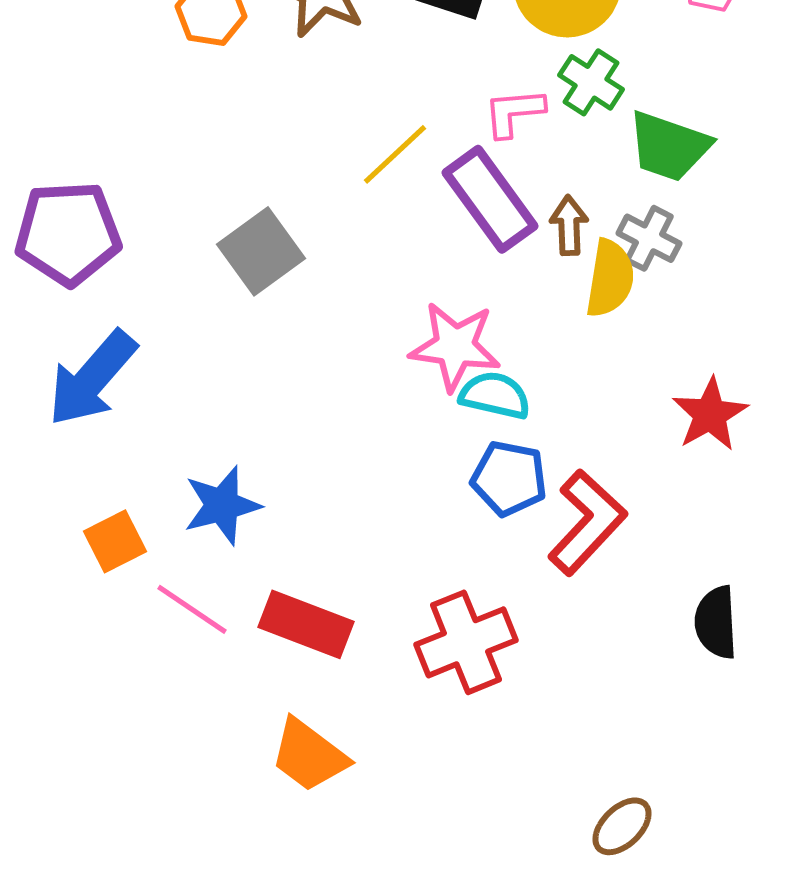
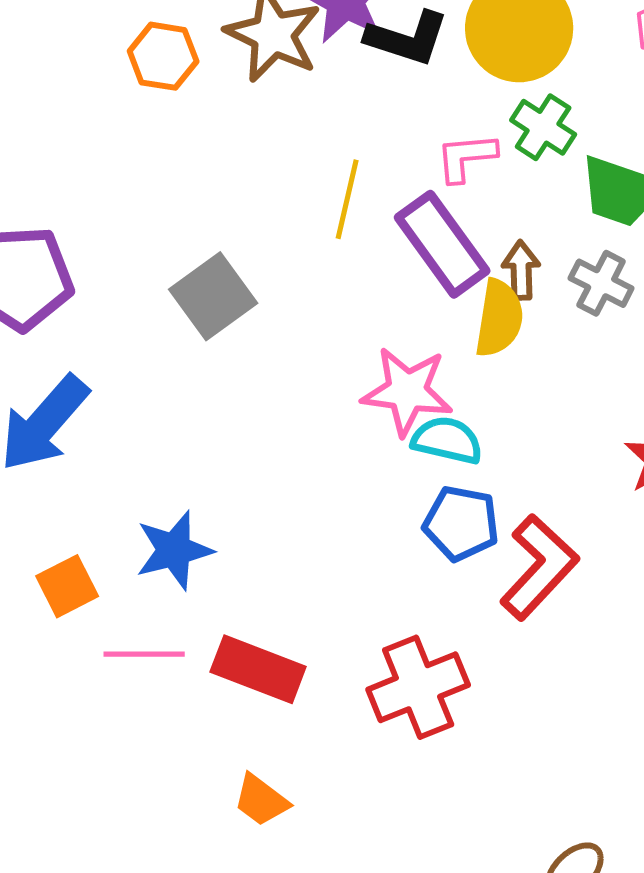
yellow line: (395, 154) -> (347, 199), turned -34
yellow semicircle: (610, 278) -> (499, 318), moved
pink line: (192, 609) -> (144, 654), turned -34
orange trapezoid: (309, 755) -> (261, 800), size x0.7

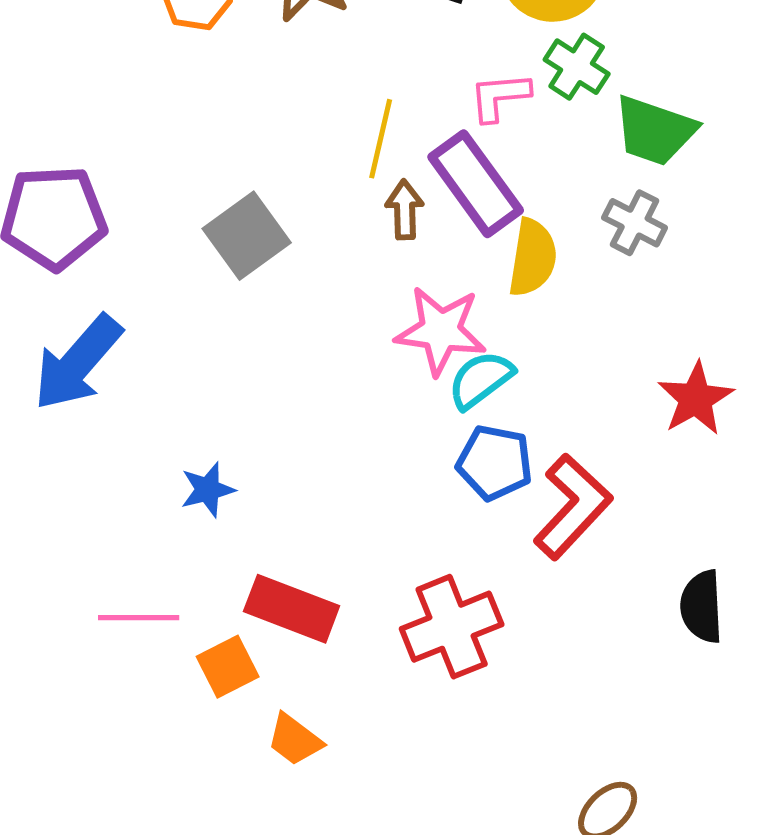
brown arrow: (521, 270) -> (405, 210), moved
cyan semicircle: (447, 440) -> (481, 380), turned -50
blue star: (174, 550) -> (208, 490), size x0.7
orange square: (67, 586) -> (228, 667), moved
pink line: (144, 654) -> (139, 618), moved

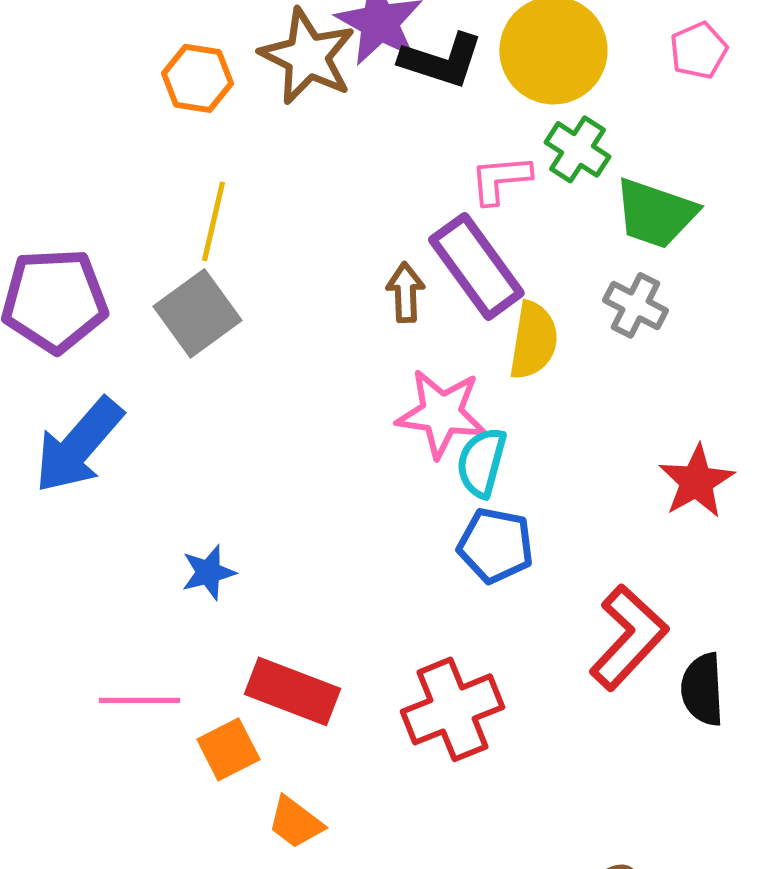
yellow line: (381, 139) -> (213, 221), moved
gray square: (247, 236) -> (197, 313), moved
cyan semicircle: (481, 380) -> (481, 462), turned -38
red L-shape: (573, 507) -> (628, 637), moved

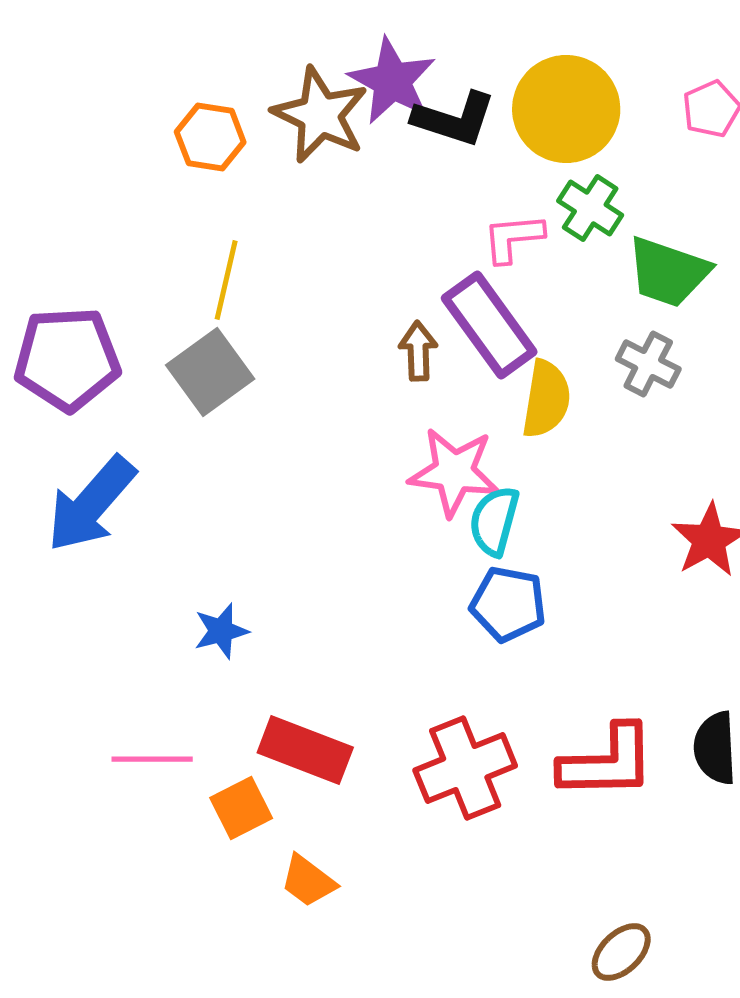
red L-shape: (628, 637) -> (607, 762), moved, turned 46

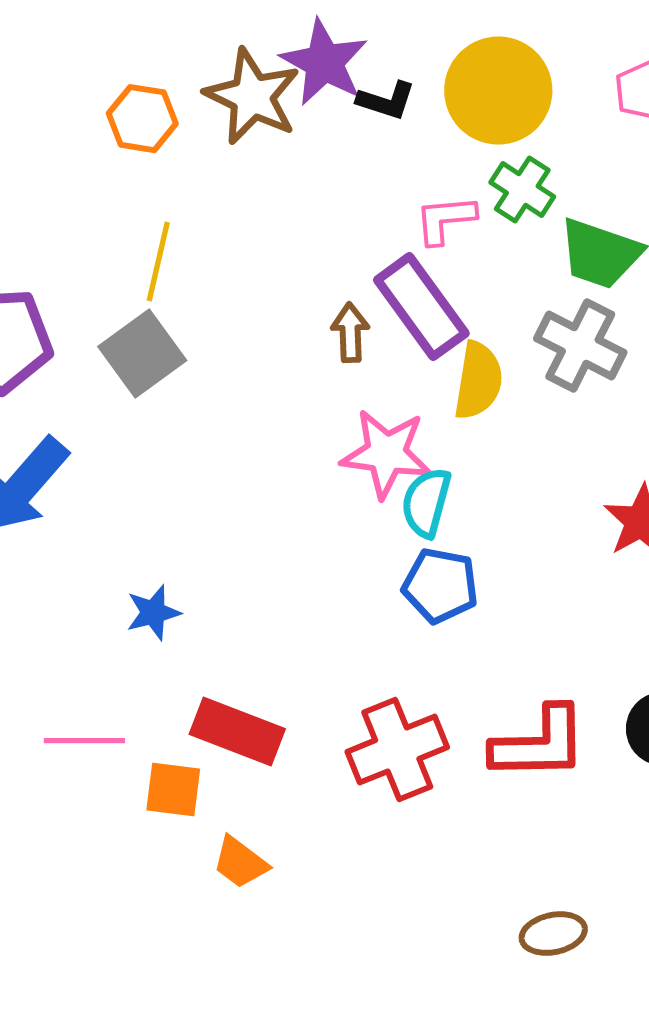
black L-shape: (454, 119) -> (386, 101), size x0.7
gray cross: (648, 364) -> (580, 346), size x1.4
orange square: (241, 808) -> (173, 790), turned 34
brown ellipse: (621, 952) -> (553, 934), turned 32

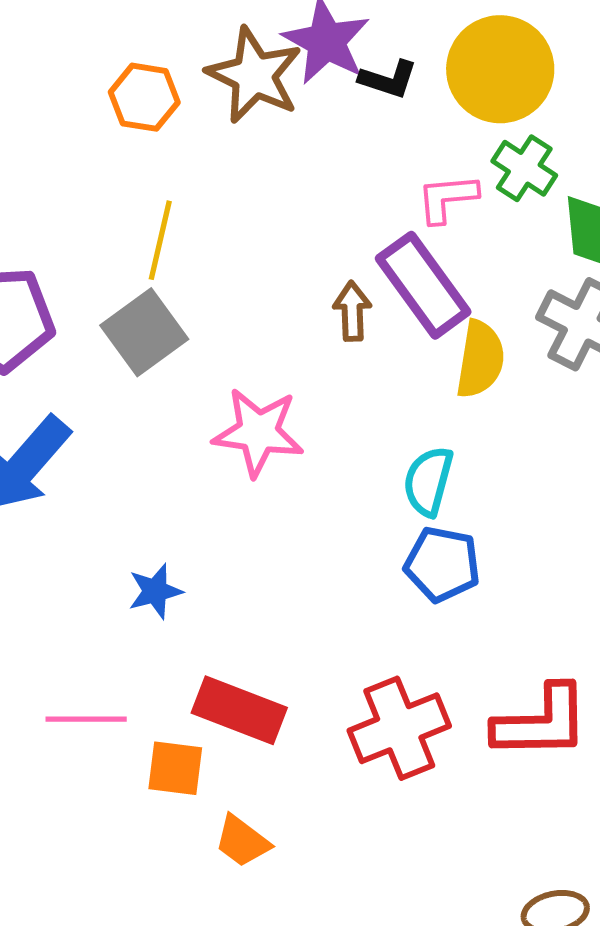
pink star: (386, 454) -> (258, 432), moved

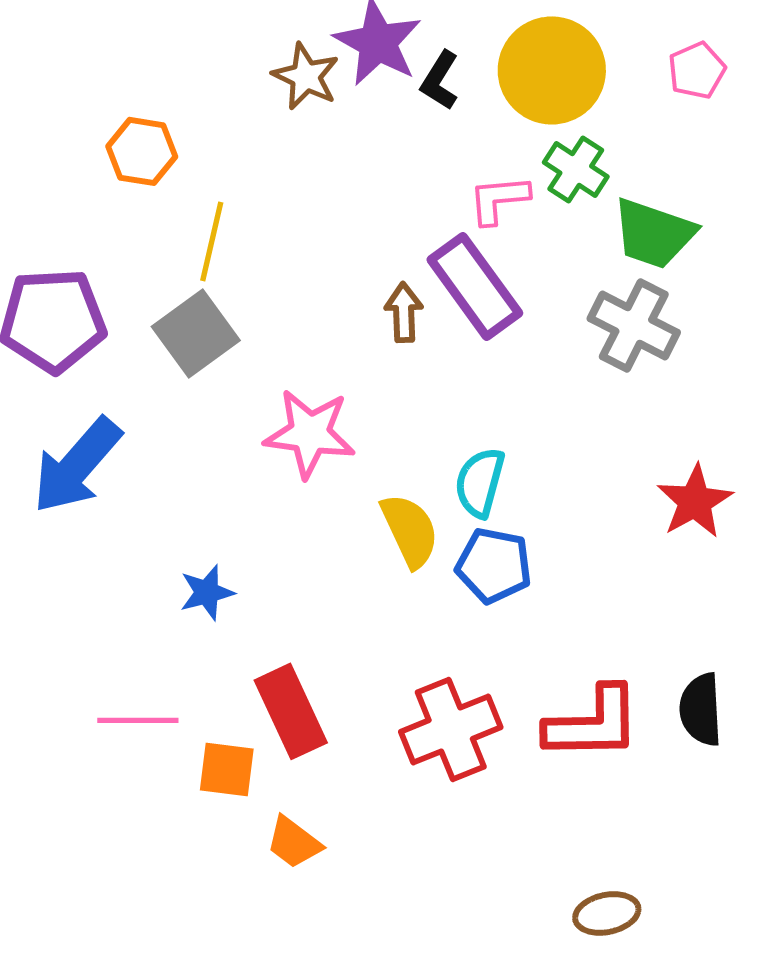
brown star: (254, 75) -> (306, 76), size x0.7
black L-shape: (388, 79) -> (440, 80), turned 104
orange hexagon: (144, 97) -> (142, 151), moved
yellow semicircle: (480, 359) -> (410, 530), moved, turned -34
red rectangle: (239, 710) -> (291, 711), turned 44

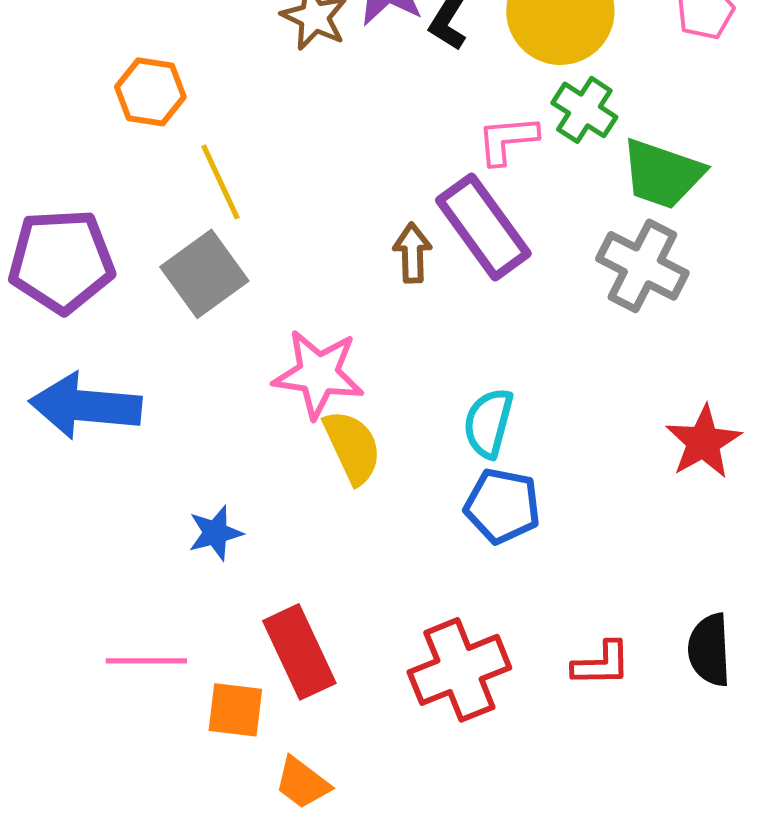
yellow line: (212, 241) -> (220, 182), turned -38
blue arrow: (77, 465) -> (85, 406), turned 54
yellow semicircle: (410, 530) -> (352, 447), moved
red L-shape: (593, 723) -> (601, 664), size x0.6

